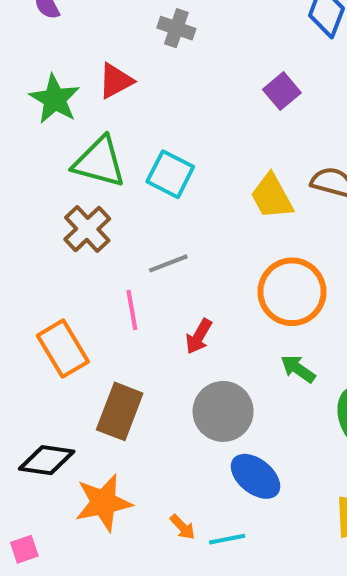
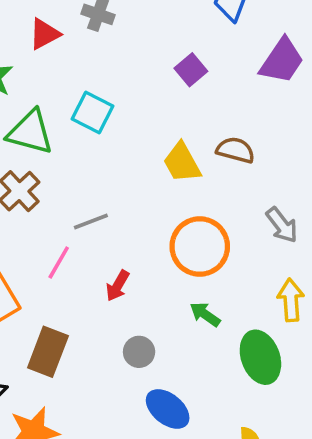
red triangle: (116, 81) -> (44, 34), moved
cyan square: (170, 174) -> (93, 113), moved
pink line: (132, 310) -> (59, 263), turned 40
gray circle: (223, 411) -> (139, 352), size x0.6

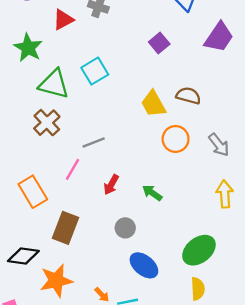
cyan square: (93, 113) -> (95, 71), turned 32
orange circle: (200, 246) -> (176, 139), moved, size x0.7
green arrow: (205, 314) -> (152, 193), moved
green ellipse: (260, 357) -> (199, 250), moved, turned 72

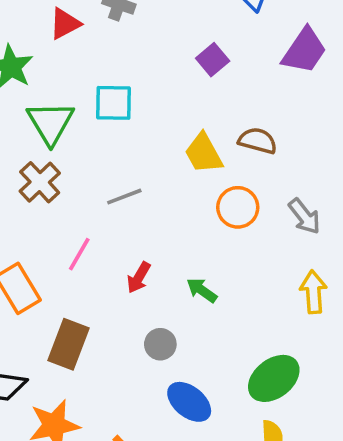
cyan square: (95, 71) -> (114, 103), turned 32
green triangle: (54, 84) -> (50, 123), turned 44
gray line: (94, 142) -> (124, 197), moved

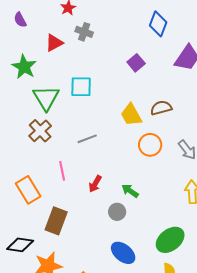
brown semicircle: (258, 141) -> (161, 108), turned -30
pink line: (79, 254) -> (62, 171), turned -42
gray circle: (160, 344) -> (117, 212), moved

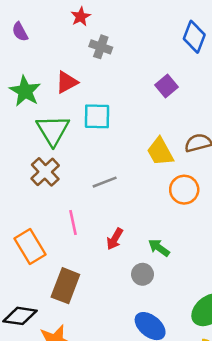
red triangle: (54, 43) -> (67, 82), moved

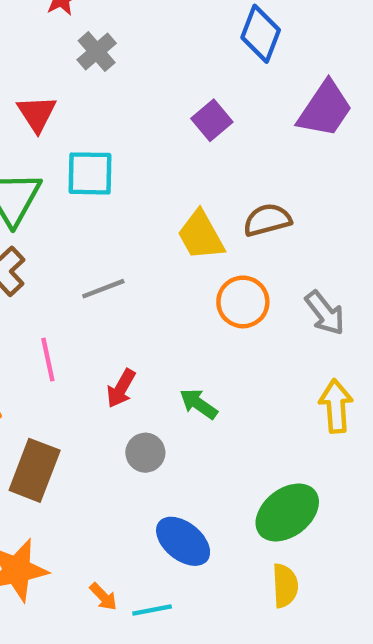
gray cross: (101, 47) -> (97, 52), turned 30
red triangle: (67, 82) -> (37, 114), turned -35
gray circle: (142, 274) -> (145, 453), moved

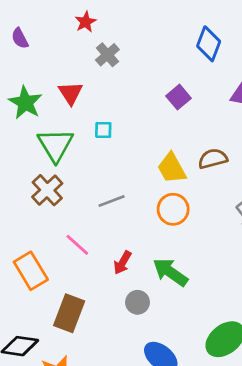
cyan square: (90, 173) -> (103, 130), size x0.6
orange circle: (243, 302) -> (173, 209), moved
pink line: (48, 360) -> (77, 245), turned -36
green arrow: (199, 404) -> (170, 272), size x1.5

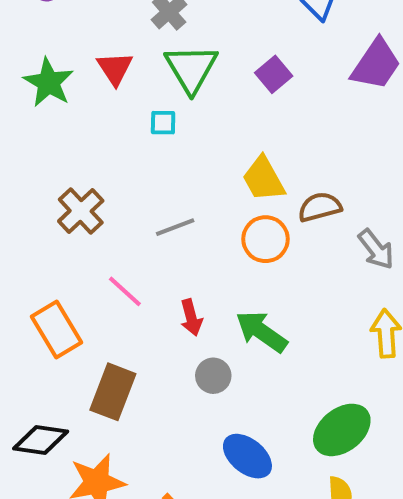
green triangle: (55, 145) -> (191, 68), moved
brown semicircle: (213, 159) -> (320, 207), moved
red arrow: (122, 263) -> (191, 317), turned -45

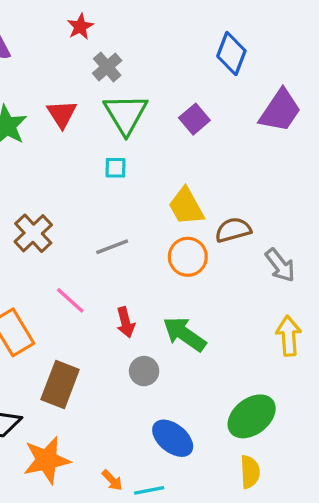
cyan square: (163, 123) -> (116, 168), moved

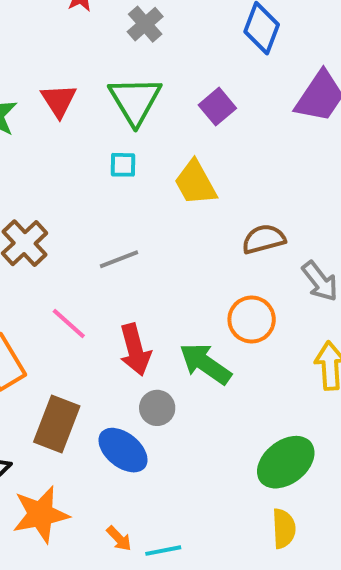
gray cross: (107, 67) -> (145, 24), moved
yellow trapezoid: (186, 206) -> (195, 183), moved
orange circle: (188, 257) -> (252, 319), moved
red arrow: (126, 322) -> (135, 350), size x1.4
blue ellipse: (173, 438) -> (123, 450), moved

